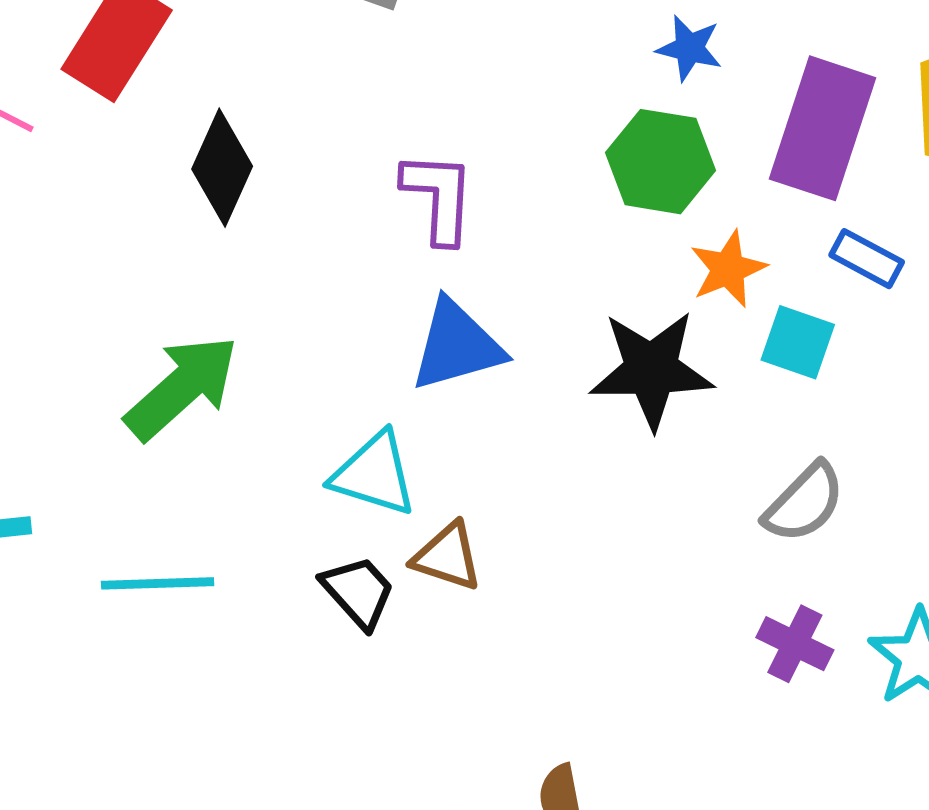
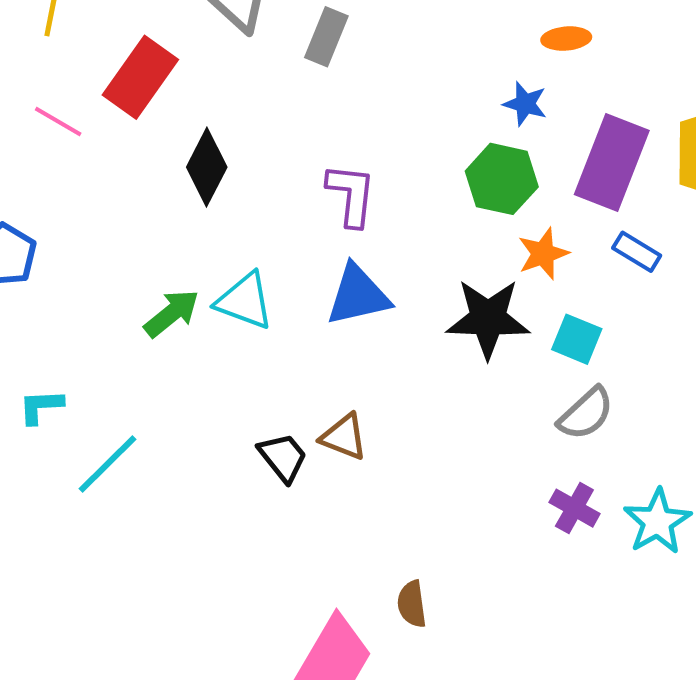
cyan square: (798, 342) -> (577, 339), moved
green arrow: (182, 387) -> (172, 313), size x0.7
cyan triangle: (374, 474) -> (245, 301), moved
cyan line: (158, 583) -> (107, 464), moved, turned -46

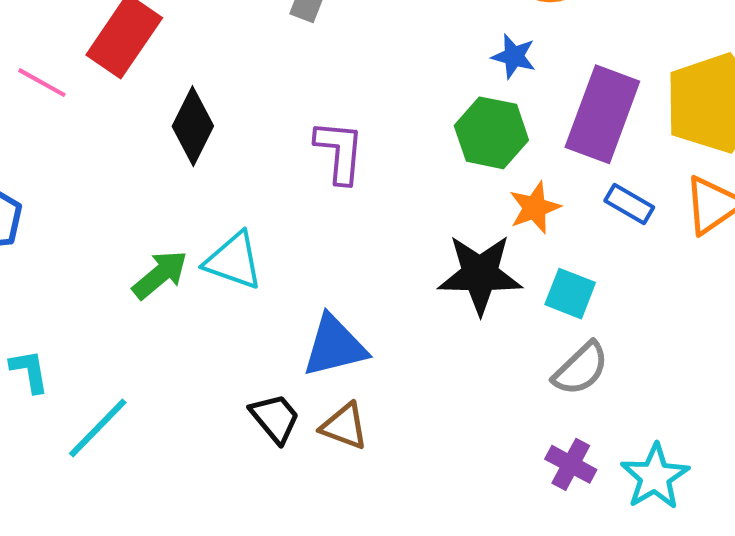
blue triangle: (358, 295) -> (335, 346), moved
cyan L-shape: (41, 406) -> (29, 371), turned 84
brown triangle: (344, 437) -> (344, 426), moved

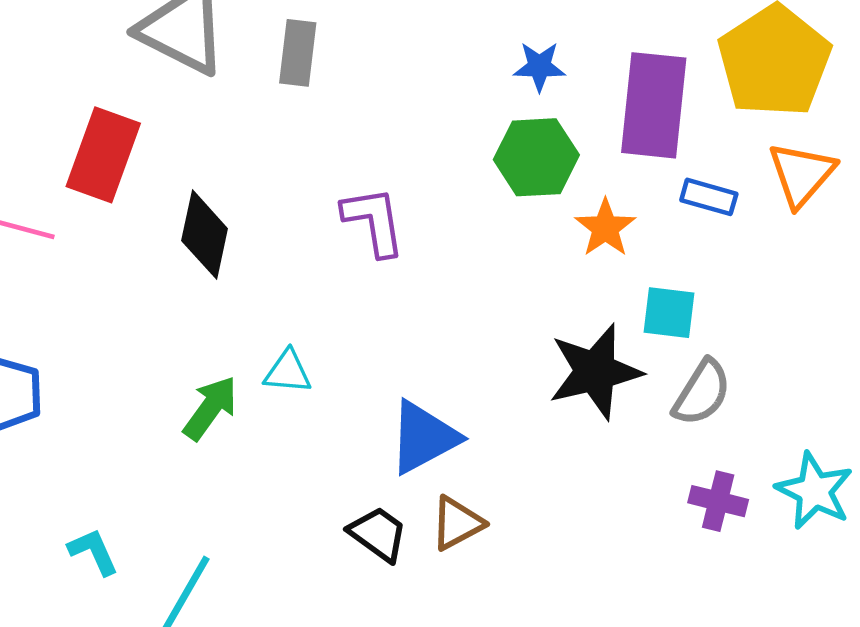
cyan triangle: (234, 261) -> (288, 372), size x0.7
black star: (480, 274) -> (595, 372), moved
brown triangle: (344, 426) -> (457, 523), turned -34

